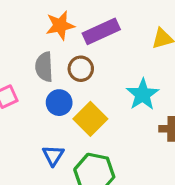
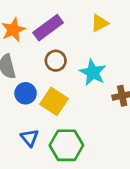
brown circle: (81, 69) -> (56, 61), moved

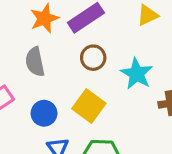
blue circle: (26, 93) -> (44, 113), moved

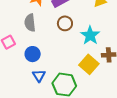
yellow square: (89, 106) -> (89, 64), moved

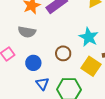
gray semicircle: (30, 23) -> (27, 32), turned -66
brown circle: (65, 23) -> (63, 53), moved

